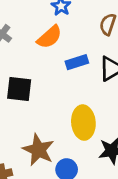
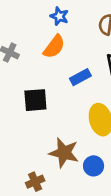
blue rectangle: (77, 62) -> (80, 77), moved

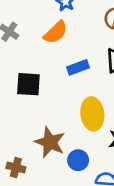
brown cross: (35, 182) -> (16, 168), turned 30

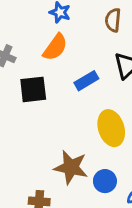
black square: (28, 84) -> (33, 89), moved

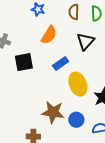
orange semicircle: (55, 47) -> (49, 35), moved
blue rectangle: (86, 81) -> (61, 63), moved

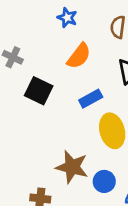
black square: (24, 62) -> (39, 91), turned 30

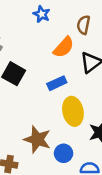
orange semicircle: (79, 56) -> (64, 47), moved

